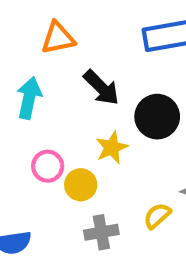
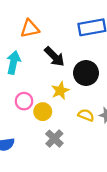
yellow semicircle: (157, 216) -> (86, 115), moved, turned 63
gray cross: (101, 232) -> (54, 139), turned -36

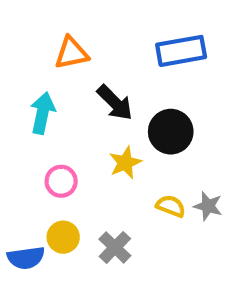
yellow circle: (43, 112) -> (63, 237), moved

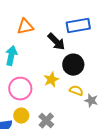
black arrow: (115, 103) -> (56, 42), moved
pink circle: (61, 181) -> (20, 89), size x1.5
yellow semicircle: (171, 206) -> (76, 91), moved

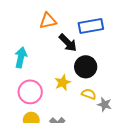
orange triangle: (25, 27) -> (48, 21), moved

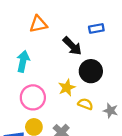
orange triangle: (48, 21) -> (38, 24), moved
blue rectangle: (91, 26) -> (96, 28), size x0.6
yellow semicircle: (89, 94) -> (85, 104), moved

